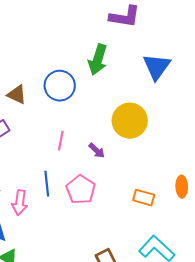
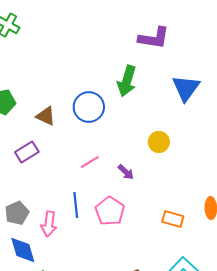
yellow circle: (130, 121) -> (159, 142), size x0.6
pink line: (61, 141) -> (90, 162), turned 48

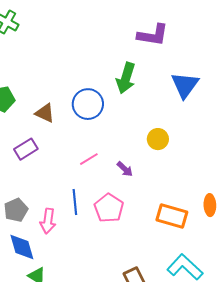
orange rectangle: (173, 219) -> (172, 216), size x1.4

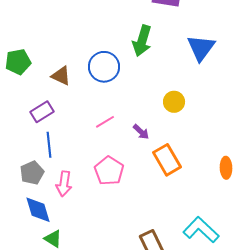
blue line: (75, 202) -> (49, 145), moved
pink pentagon: (109, 208) -> (109, 171), moved
orange rectangle: (172, 216) -> (167, 160), moved, turned 44

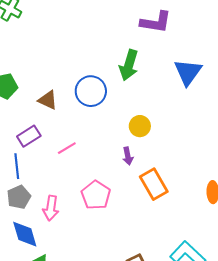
yellow circle: (174, 102) -> (140, 126), moved
pink line: (105, 122) -> (67, 148), moved
purple arrow: (141, 132) -> (128, 156), turned 36
blue line: (49, 145) -> (17, 166), moved

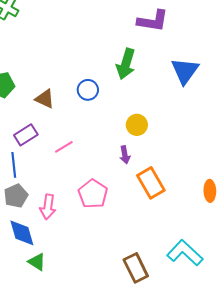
blue circle: (91, 91) -> (88, 90), size x0.7

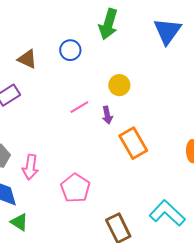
pink line: (64, 147) -> (79, 107), moved
pink pentagon: (93, 194) -> (75, 188), moved

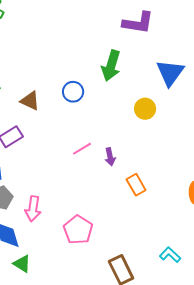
yellow circle: (119, 85) -> (145, 109), moved
orange rectangle: (133, 143) -> (136, 185), size x0.7
cyan L-shape: (167, 213) -> (170, 255), size x0.6

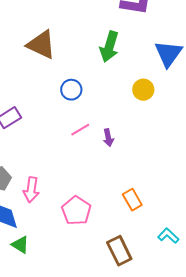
blue circle: (73, 92) -> (71, 90), moved
brown triangle: (30, 101) -> (41, 45), moved, size x1.5
orange rectangle: (136, 185) -> (132, 200), moved

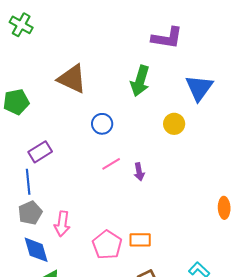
orange rectangle: (132, 200) -> (140, 240), moved, turned -60

